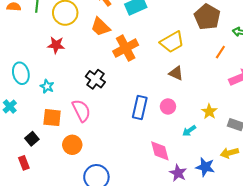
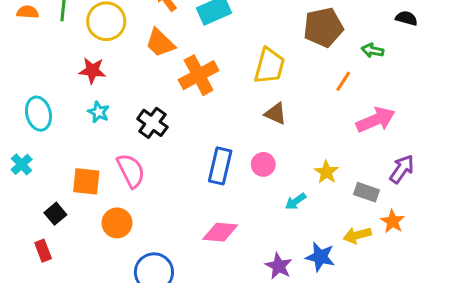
brown pentagon: (207, 17) -> (323, 27), turned 30
yellow trapezoid: (172, 42) -> (269, 66), turned -45
cyan star: (47, 86) -> (99, 112), moved
pink diamond: (160, 151) -> (220, 232), moved, turned -70

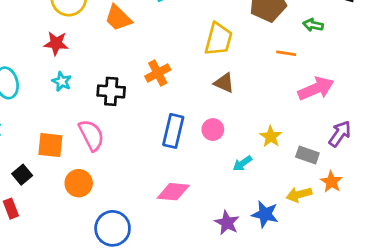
orange cross: (199, 75) -> (158, 73), moved, size x0.7
orange line: (343, 81) -> (286, 53), turned 66
black cross: (152, 123) -> (111, 91), turned -32

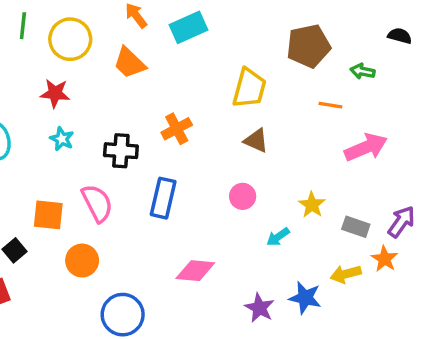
blue rectangle: (173, 131) -> (163, 198), moved
purple arrow: (340, 134) -> (401, 222), moved

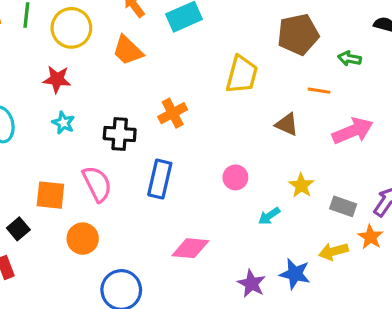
brown triangle: (256, 141) -> (287, 124), moved

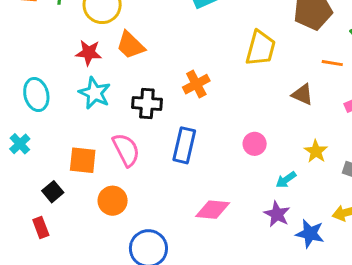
orange trapezoid: (128, 50) -> (130, 45), moved
cyan star: (63, 123) -> (95, 93), size x1.5
purple star: (251, 284) -> (277, 214), moved

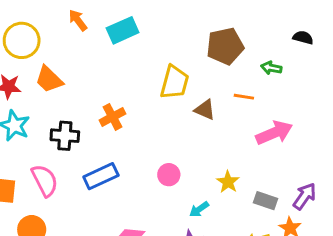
brown triangle: (302, 94) -> (205, 110), moved
blue rectangle: (184, 145) -> (101, 176), turned 52

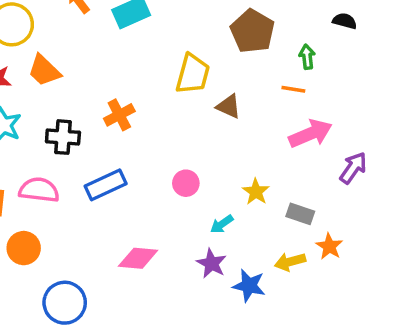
brown pentagon: (225, 46) -> (252, 31), turned -30
green arrow: (271, 68) -> (307, 57), turned 72
orange line: (244, 97) -> (293, 89), moved
pink semicircle: (45, 180) -> (39, 190), turned -56
purple arrow: (304, 196) -> (353, 168), moved

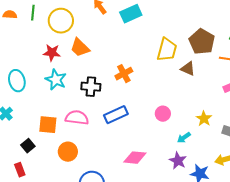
brown pentagon: (252, 31) -> (202, 42), moved

